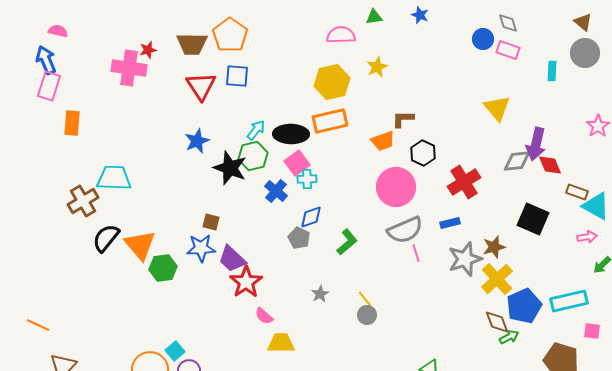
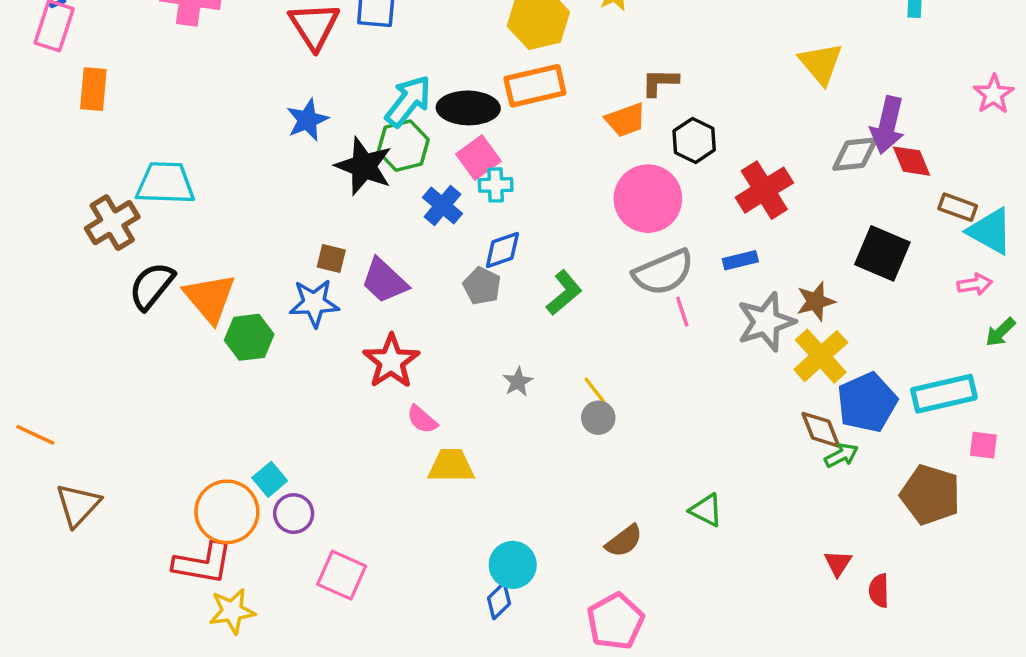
cyan arrow: (256, 130) -> (408, 101), size x1.5
purple trapezoid: (232, 259) -> (384, 281), moved

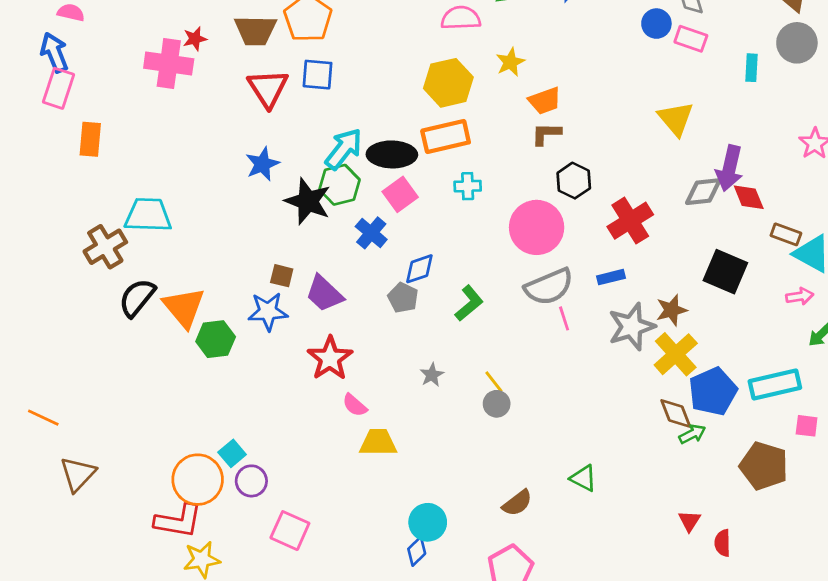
orange trapezoid: (626, 120) -> (545, 101), moved
cyan cross: (496, 185) -> (468, 186), moved

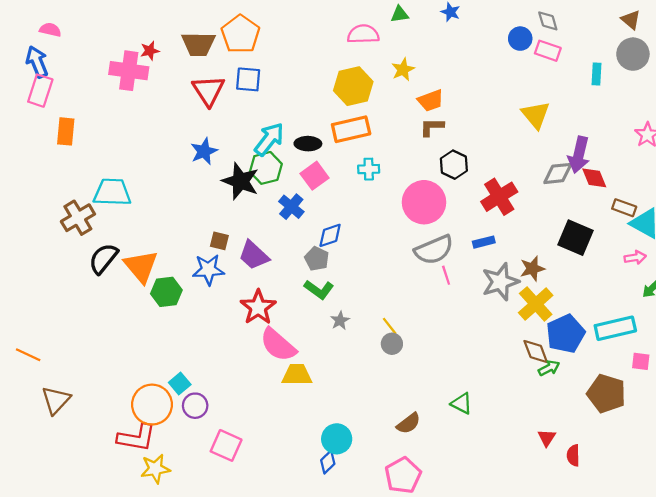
black ellipse: (392, 154) -> (308, 144), size x0.7
green L-shape: (469, 303) -> (319, 290), moved, turned 76
pink semicircle: (355, 405) -> (278, 345), size x1.8

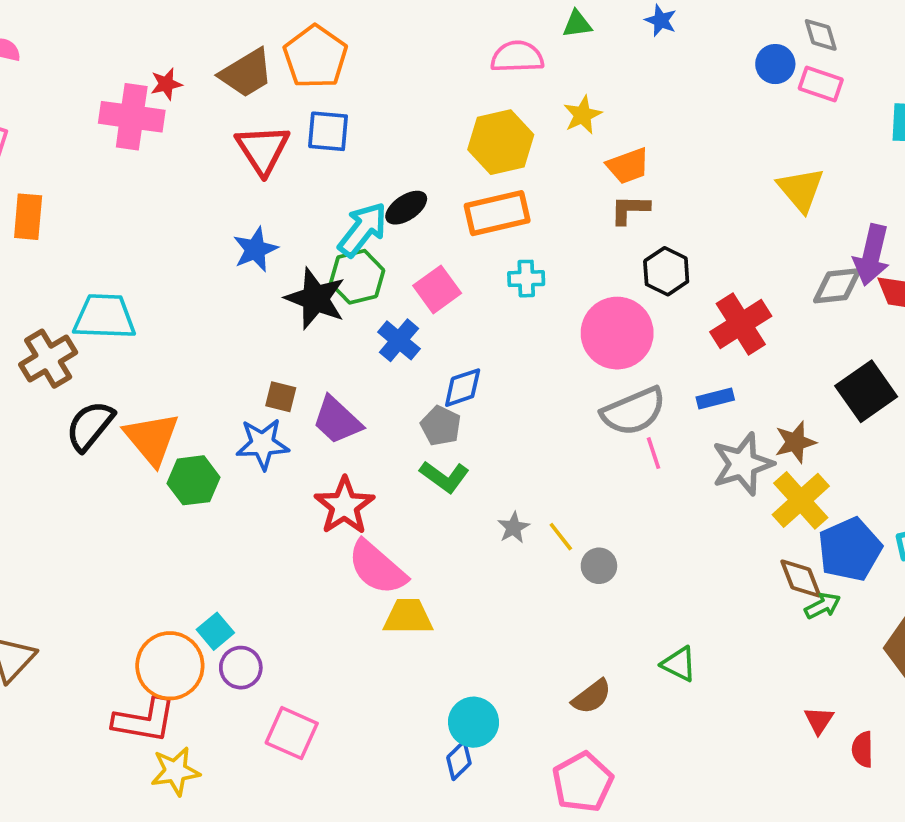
brown trapezoid: (198, 44) -> (246, 73), turned -32
black ellipse: (308, 144) -> (406, 208), moved, turned -35
black square: (575, 238) -> (866, 391), turned 32
gray star: (340, 321) -> (513, 528), moved
gray circle: (392, 344) -> (599, 566), moved

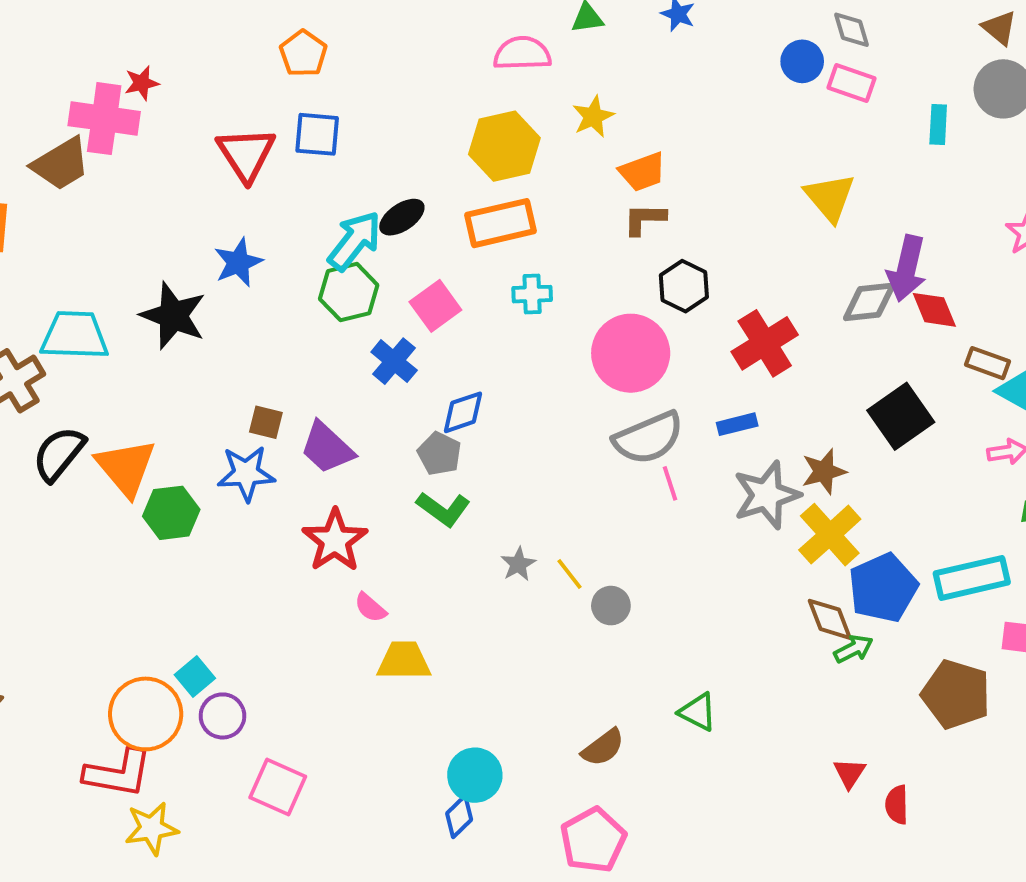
orange pentagon: (315, 57) -> (303, 53), size x0.7
brown trapezoid: (246, 73) -> (61, 164), moved
black star: (315, 299) -> (173, 316), moved
pink semicircle: (377, 568) -> (370, 608), size x0.5

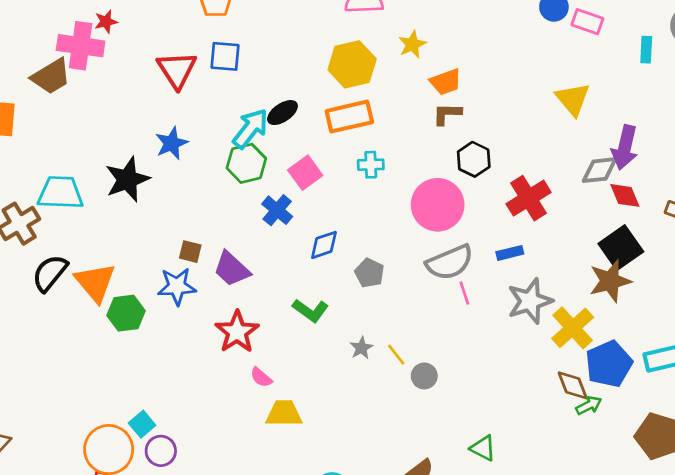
red diamond: (934, 310) -> (625, 195), moved
black star: (173, 316) -> (127, 179), turned 30
gray pentagon: (439, 454) -> (369, 273), moved
brown star: (824, 471) -> (610, 281), moved, size x1.4

